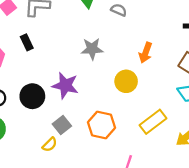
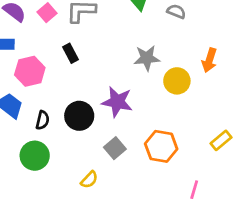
yellow circle: (126, 81) -> (177, 81), moved
yellow rectangle: (153, 122) -> (221, 140), size x0.7
yellow semicircle: (50, 145) -> (89, 180), moved

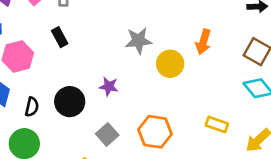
purple star: (117, 102) -> (109, 86), size x0.6
yellow rectangle: (221, 140) -> (217, 125), turned 60

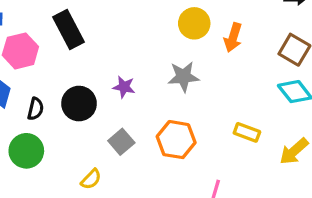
black rectangle: (60, 37) -> (69, 29), size x1.6
gray star: (139, 41) -> (183, 77), moved
yellow circle: (170, 64) -> (194, 23), moved

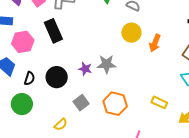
gray star: (183, 77) -> (106, 64), moved

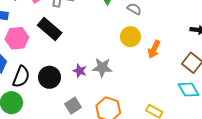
black rectangle: (53, 31) -> (50, 29), turned -30
black semicircle: (29, 78) -> (21, 77), size x1.5

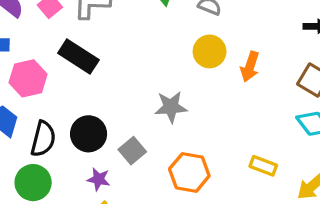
purple star: (80, 71) -> (99, 179), moved
gray square: (73, 106) -> (132, 151), moved

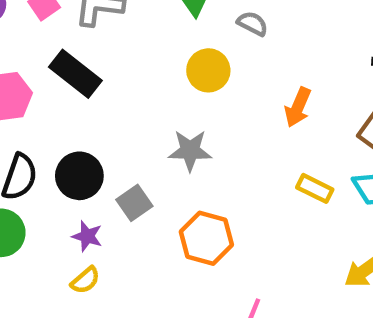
yellow circle: (210, 51) -> (208, 70), moved
yellow rectangle: (263, 166) -> (315, 188), moved

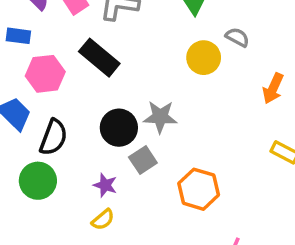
gray semicircle: (252, 24) -> (237, 37), moved
gray star: (190, 151) -> (160, 117), moved
black circle: (79, 176) -> (119, 128), moved

